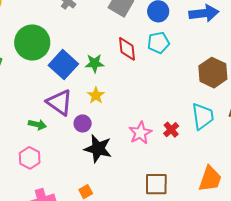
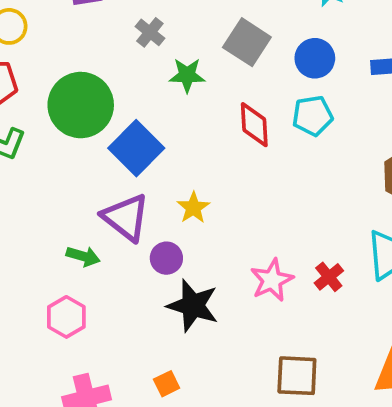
green star: (95, 63) -> (187, 75), moved

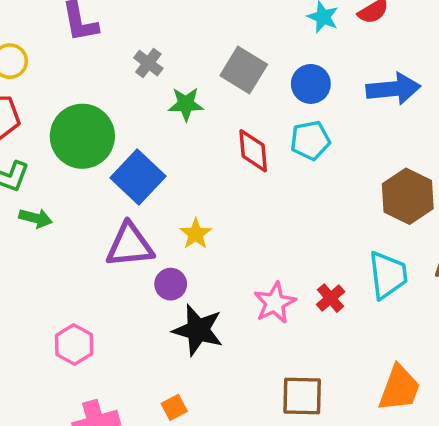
purple triangle: (126, 217) -> (130, 245), turned -42
green arrow: (83, 256) -> (36, 218), moved

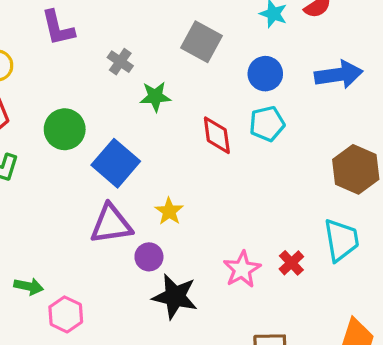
gray square: (244, 70) -> (202, 42), moved
green circle: (82, 136) -> (65, 129), size x0.7
green arrow: (36, 218) -> (29, 286), moved

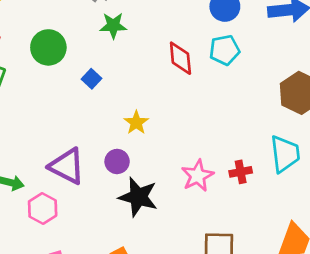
green star: (155, 97) -> (113, 26), moved
blue square: (116, 163) -> (92, 79), size x0.5
purple triangle: (111, 224) -> (67, 166), moved, turned 33
red cross: (291, 263) -> (241, 172), turned 30

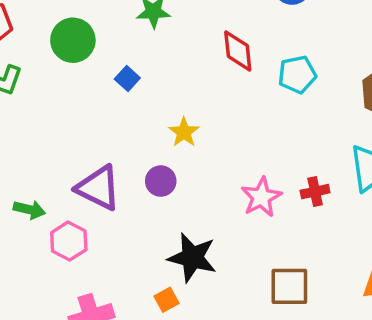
cyan pentagon: (225, 50) -> (297, 74), moved
black star: (138, 197) -> (192, 258), moved

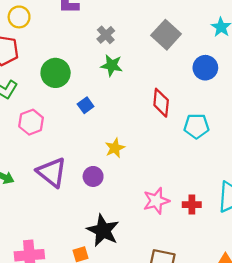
pink hexagon: (69, 241) -> (31, 122), moved

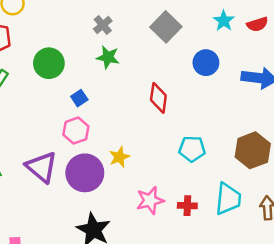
pink hexagon: (31, 122) -> (76, 131), moved
cyan pentagon: (196, 126) -> (192, 149), moved
yellow star: (115, 148) -> (119, 157), moved
purple circle: (93, 176) -> (85, 173), size x1.8

